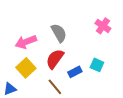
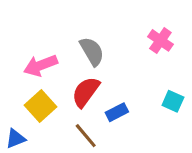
cyan square: (97, 65) -> (173, 101), moved

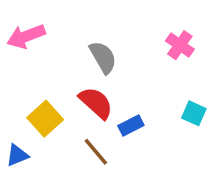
pink arrow: (41, 65) -> (26, 36), moved
red semicircle: (86, 92) -> (96, 103), turned 96

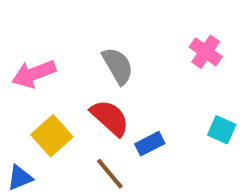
pink arrow: (26, 36) -> (34, 74), moved

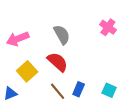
cyan square: (222, 130) -> (109, 90), moved
blue rectangle: (150, 144) -> (79, 89), moved, turned -40

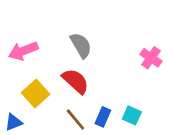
pink cross: (108, 27) -> (151, 58), moved
cyan square: (109, 90) -> (132, 115), moved

